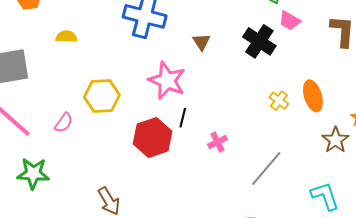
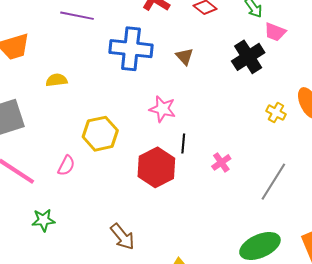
black cross: (259, 41) -> (248, 57), turned 32
brown triangle: (201, 42) -> (185, 56), moved
pink star: (167, 81) -> (162, 109), size x0.7
green star: (33, 173) -> (43, 220), size x0.7

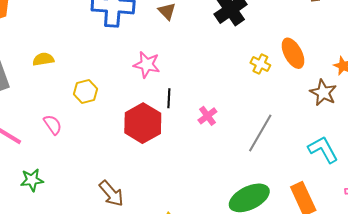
yellow semicircle: (57, 80) -> (43, 59), moved
yellow hexagon: (100, 134) -> (85, 91), size x0.7
pink semicircle: (66, 166) -> (53, 125), turned -60

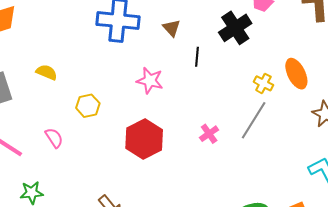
yellow semicircle: (43, 59) -> (47, 72), turned 30
black line: (169, 98) -> (197, 57), moved
gray line: (260, 133) -> (254, 120), moved

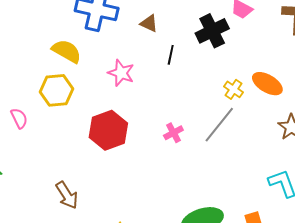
brown triangle: (172, 28) -> (149, 23), turned -30
yellow semicircle: (47, 72) -> (67, 51), moved, size x1.4
orange ellipse: (296, 74) -> (267, 84), turned -40
yellow hexagon: (88, 106) -> (56, 90), size x1.4

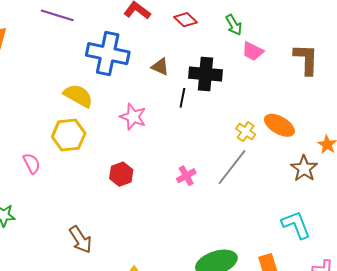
black cross: (212, 31) -> (206, 74), moved, turned 32
red hexagon: (108, 130) -> (121, 174), size x0.6

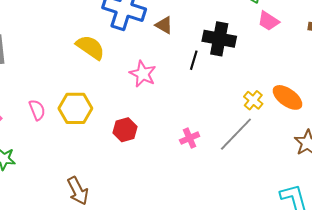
brown triangle: (160, 67) -> (164, 25), moved
yellow hexagon: (69, 135) -> (75, 108), moved

